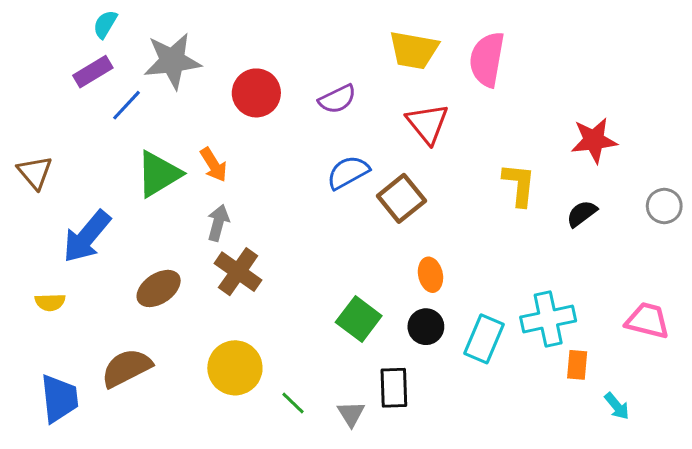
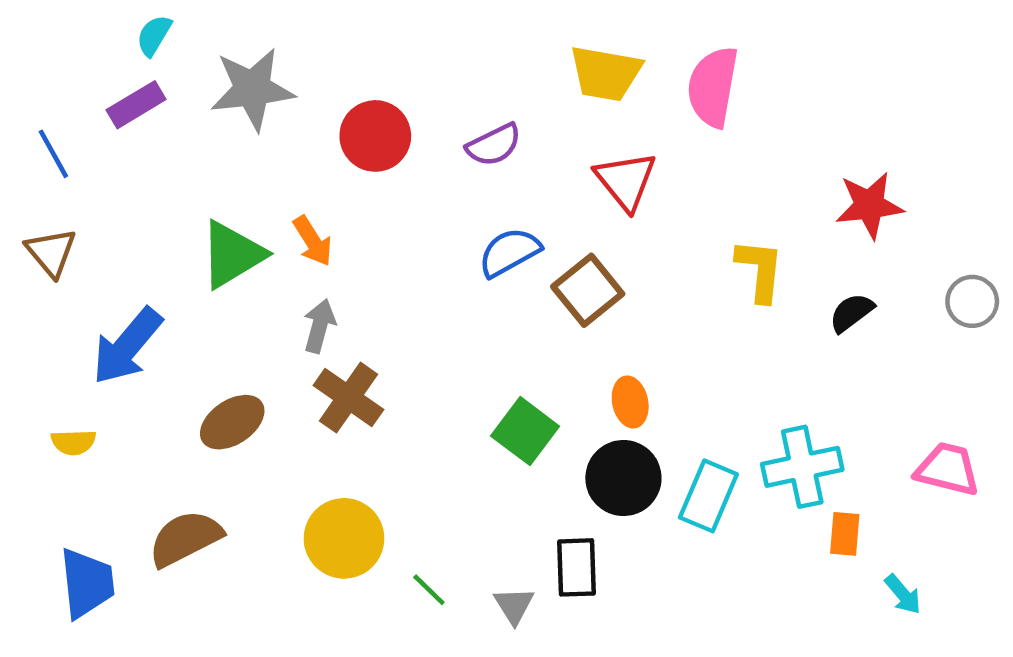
blue line: (126, 105) -> (53, 154), moved, turned -72
green square: (359, 319) -> (525, 431), moved
black circle: (426, 327) -> (623, 478), size x1.4

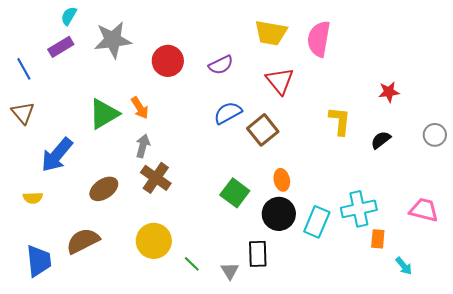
red star: (869, 205) -> (389, 92), size x0.7

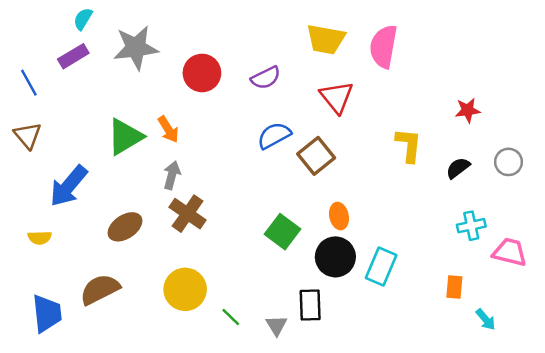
gray circle: (435, 135) -> (508, 162), moved
cyan cross: (359, 209) -> (471, 226), moved, size x0.7

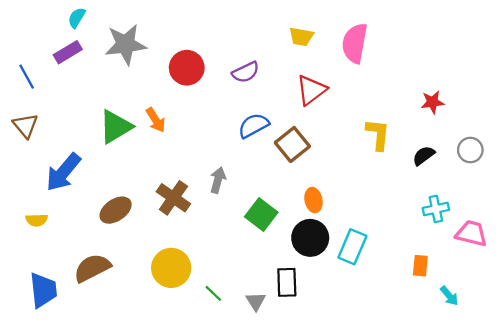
yellow trapezoid: (326, 39) -> (301, 37), size x0.7
red triangle: (337, 97) -> (311, 90), turned 32
gray arrow: (172, 175) -> (218, 180), moved

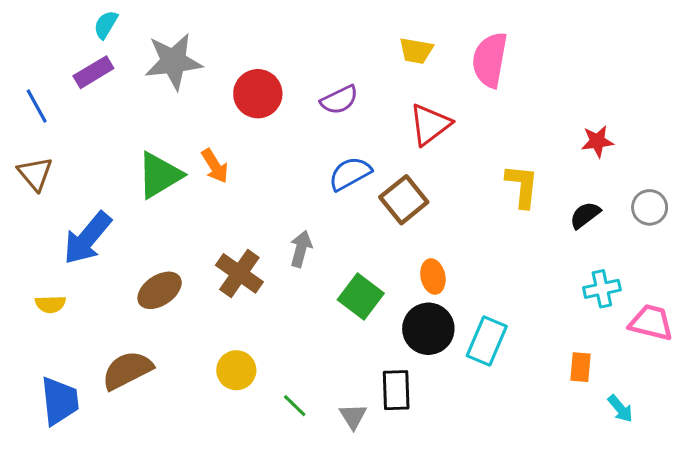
yellow circle: (171, 268) -> (236, 370), size x0.7

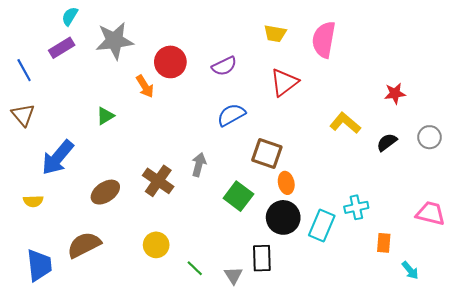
orange arrow: (215, 166) -> (145, 86), moved
green triangle: (160, 175) -> (105, 116), size x0.6
yellow L-shape: (522, 186) -> (345, 123), turned -56
brown square: (404, 200) -> (267, 153), moved, turned -32
cyan cross: (602, 289) -> (356, 207), moved

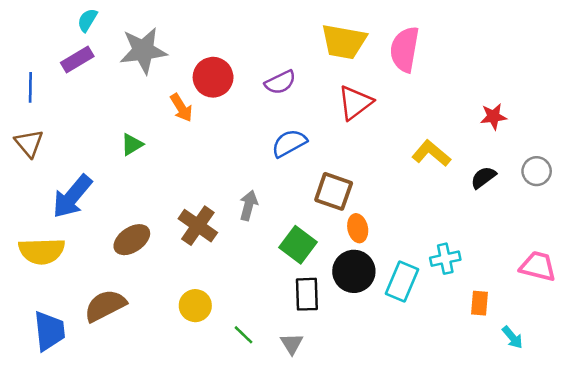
yellow trapezoid: (275, 34) -> (344, 42), size x1.6
blue line: (24, 70) -> (30, 87), turned 30
yellow semicircle: (33, 201) -> (42, 251), size x1.8
black rectangle: (262, 258) -> (307, 294), moved

